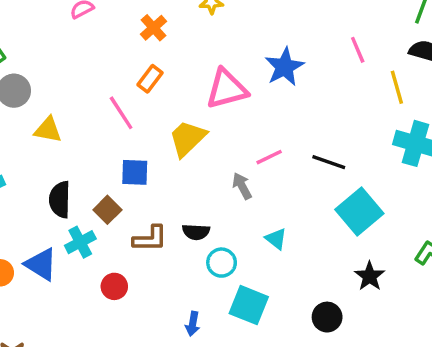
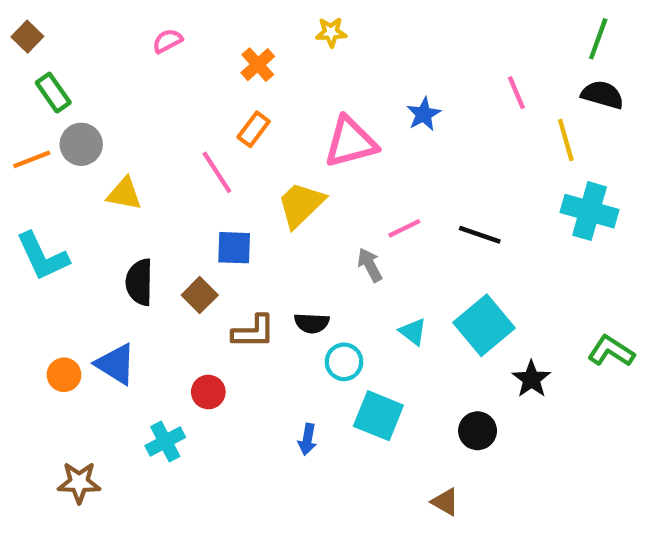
blue star: (285, 67) -> (424, 114), size x0.7
cyan square: (359, 212) -> (484, 325), moved
cyan cross: (80, 242) -> (165, 442), moved

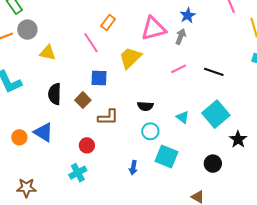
gray arrow: (370, 265) -> (181, 37), moved, turned 49
black semicircle: (312, 323) -> (145, 106), moved
cyan cross: (165, 442) -> (78, 173), moved

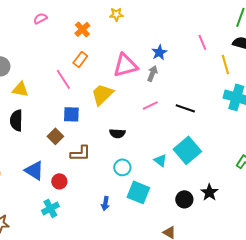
black semicircle: (55, 94) -> (16, 120), moved
black semicircle: (145, 106) -> (117, 133), moved
cyan triangle: (183, 117) -> (160, 160), moved
blue triangle: (44, 132) -> (34, 170), moved
black star: (238, 139) -> (209, 192), moved

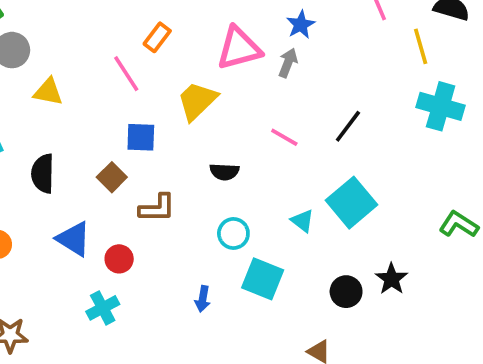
pink line: (150, 105) -> (284, 137), moved, turned 56
black line: (185, 108) -> (348, 126), turned -72
black semicircle: (16, 120) -> (43, 174), moved

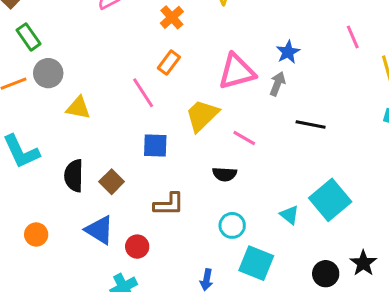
black line: (348, 126) -> (311, 124), moved, turned 64
pink line: (284, 137) -> (244, 138), moved
brown square: (112, 177) -> (112, 182), moved

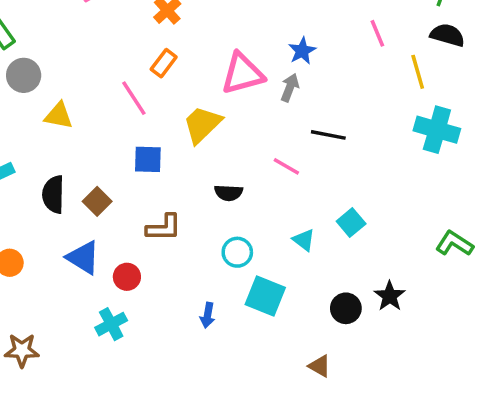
pink line: (244, 138) -> (286, 166), moved
cyan square: (330, 200) -> (351, 222), size x0.6

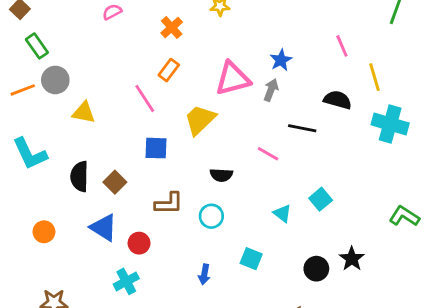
black semicircle: (447, 35) -> (338, 100), moved
cyan circle: (237, 252) -> (211, 216), moved
cyan square: (265, 296) -> (251, 259), size x0.7

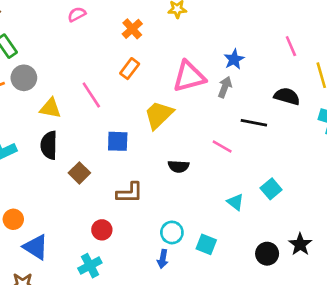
pink line: (145, 98) -> (91, 95), moved
black semicircle: (79, 176) -> (49, 145), moved
cyan circle: (211, 216) -> (172, 232), moved
blue triangle: (104, 228) -> (36, 247), moved

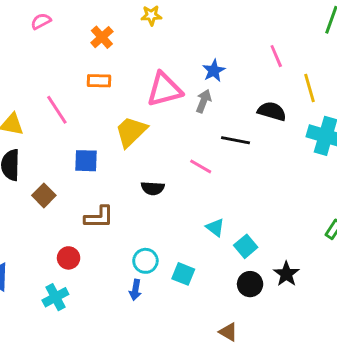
orange rectangle: (130, 69) -> (99, 81), turned 54
cyan square: (271, 189) -> (246, 246), moved

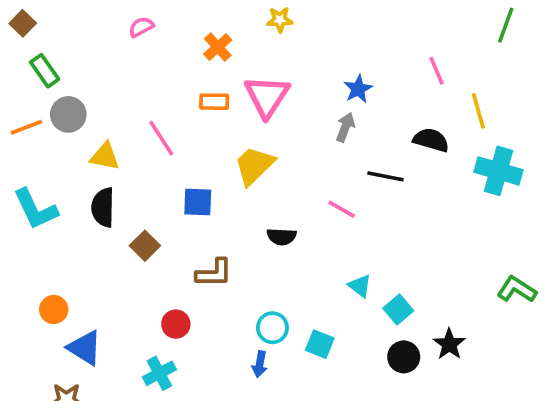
pink triangle: (164, 89) -> (267, 96), moved, turned -42

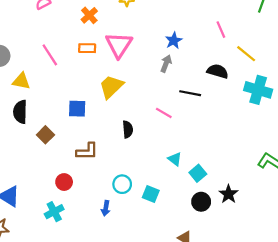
yellow line: (478, 111) -> (246, 54), turned -35
pink line: (161, 138) -> (50, 55), moved
black semicircle: (282, 237) -> (128, 129), turned -98
blue arrow: (260, 364) -> (106, 208), moved

